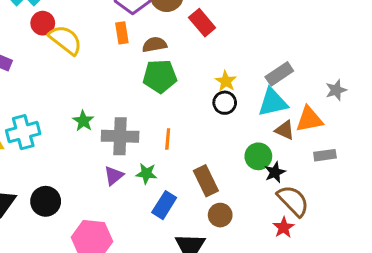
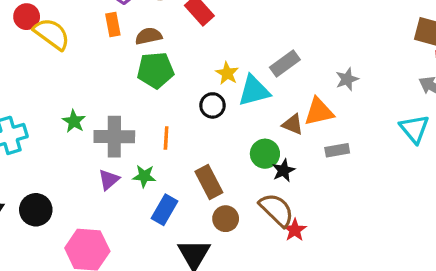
cyan triangle: (273, 102) -> (254, 91), moved
black circle: (225, 103) -> (212, 105), moved
brown semicircle: (293, 201) -> (277, 210), moved

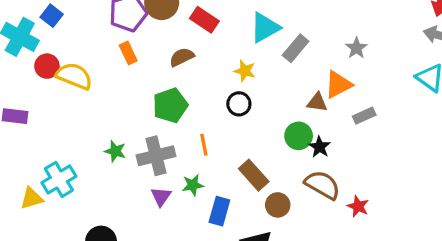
brown semicircle: (149, 36) -> (182, 57), moved
green pentagon: (156, 70) -> (170, 105), moved
cyan triangle: (254, 91) -> (265, 28), moved
red star: (295, 230) -> (358, 206), moved

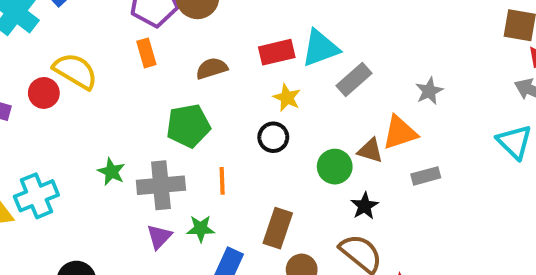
red rectangle: (204, 20) -> (277, 52), moved, turned -56
red circle: (47, 66) -> (44, 93), moved
green circle: (299, 136) -> (335, 167), moved
brown rectangle: (254, 175) -> (278, 228), turned 52

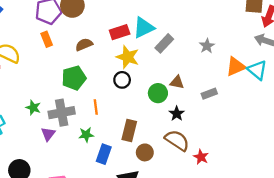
yellow star: (287, 98) -> (128, 57), size x1.5
orange triangle: (400, 133) -> (236, 67), moved
purple triangle: (159, 237) -> (48, 134), moved

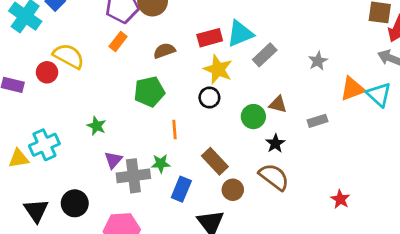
orange rectangle: (47, 39) -> (118, 42), turned 56
gray cross: (62, 113) -> (133, 176), moved
brown rectangle: (129, 131) -> (215, 161), turned -60
red star: (201, 157) -> (340, 199), moved

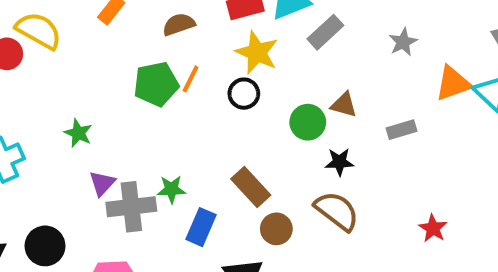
orange line: (175, 130) -> (191, 79), moved, turned 30
black star: (275, 143) -> (339, 162), turned 30
red star: (340, 199) -> (433, 228), moved

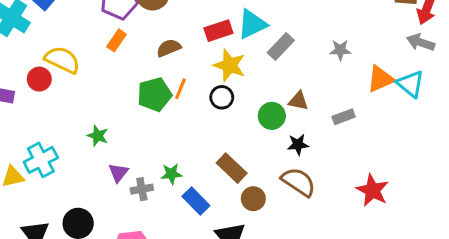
gray star: (403, 42) -> (340, 50), turned 30
gray cross: (131, 207) -> (142, 189), size x0.6
blue rectangle: (201, 227) -> (196, 201), turned -64
red star: (433, 228) -> (372, 190), size x1.5

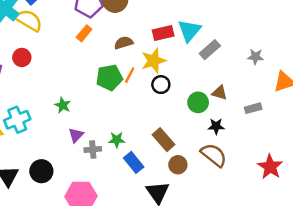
cyan triangle: (252, 24) -> (189, 31), turned -30
yellow semicircle: (62, 60) -> (29, 20), moved
yellow star: (230, 65) -> (154, 61), moved, turned 30

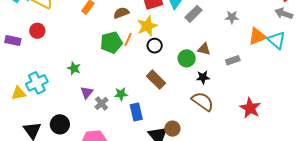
brown rectangle: (163, 140) -> (156, 80), moved
gray cross: (93, 149) -> (102, 103), turned -32
blue rectangle: (134, 162) -> (136, 112), turned 30
brown circle: (178, 165) -> (172, 129), moved

